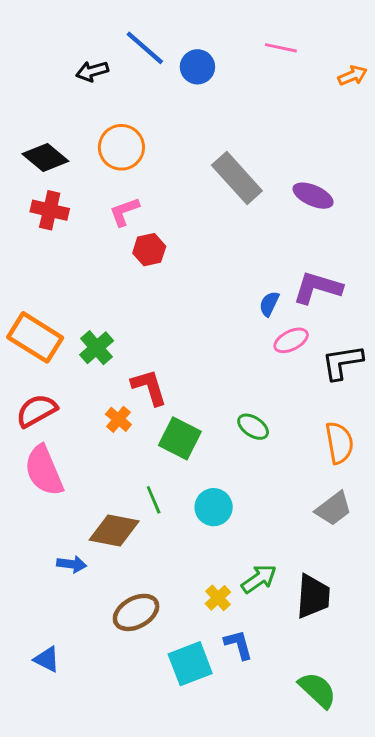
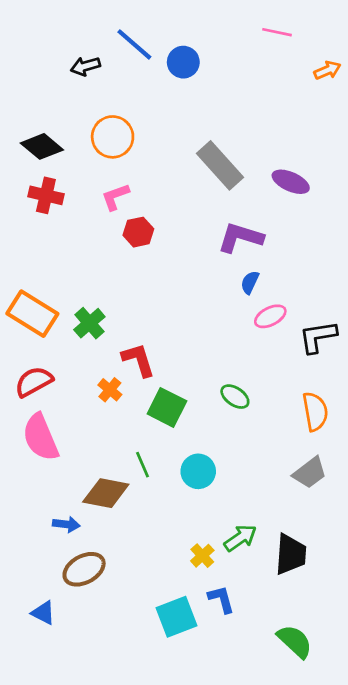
pink line: (281, 48) -> (277, 32), moved
purple L-shape: (317, 288) -> (240, 237), moved
brown ellipse: (136, 612) -> (84, 569), moved

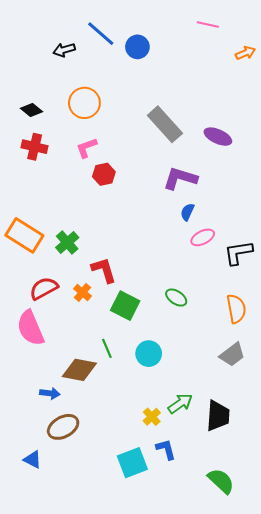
black diamond: (42, 146) -> (31, 110), size x0.7
red semicircle: (34, 382) -> (44, 288), moved

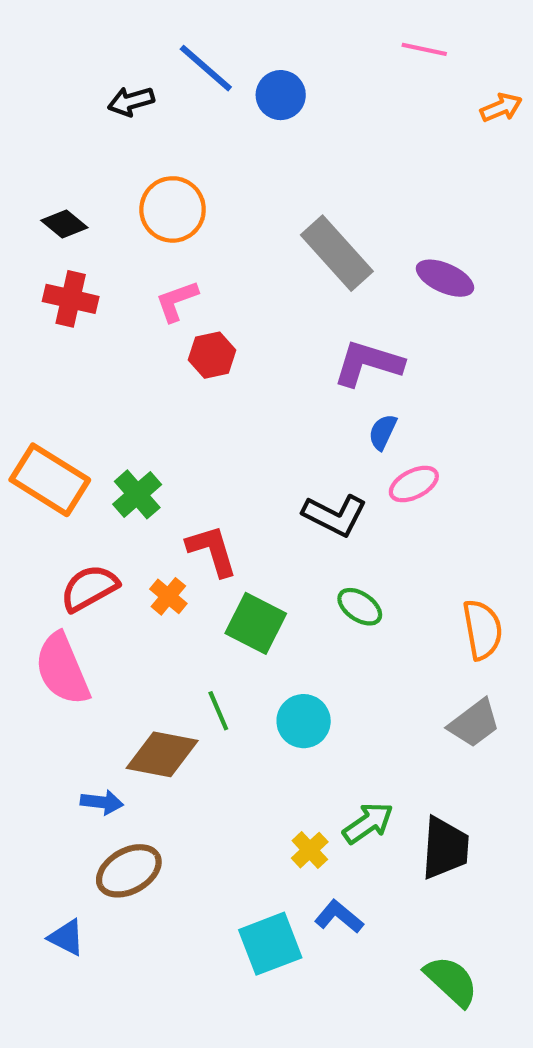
black L-shape: (238, 253) -> (335, 515), moved, turned -144
blue L-shape: (166, 449) -> (339, 917), turned -35

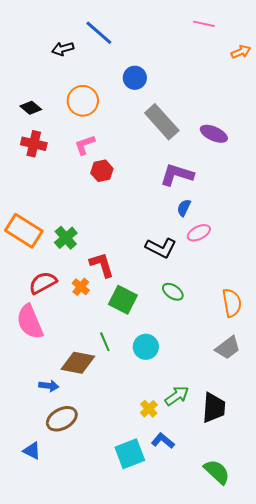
blue circle: (281, 95) -> (135, 78), moved

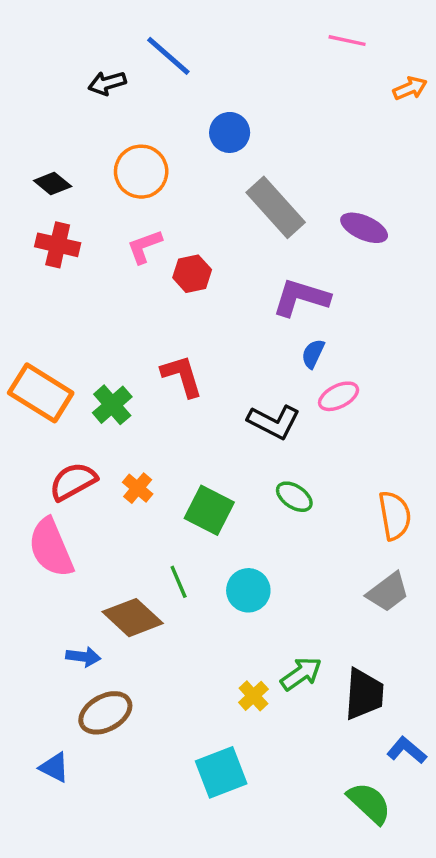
red hexagon: (102, 171) -> (192, 274), moved
red L-shape: (102, 265) -> (182, 376), moved
brown diamond: (78, 363) -> (133, 618), turned 32
blue L-shape: (163, 441) -> (407, 750), moved

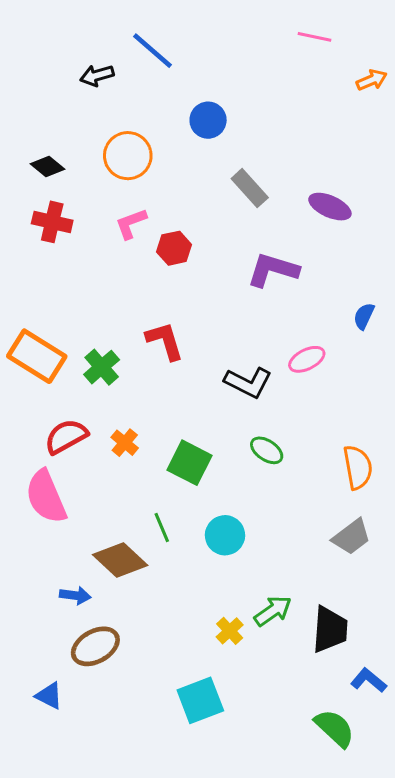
gray rectangle: (276, 207) -> (250, 188), size x0.7
blue semicircle: (313, 354) -> (364, 316), moved

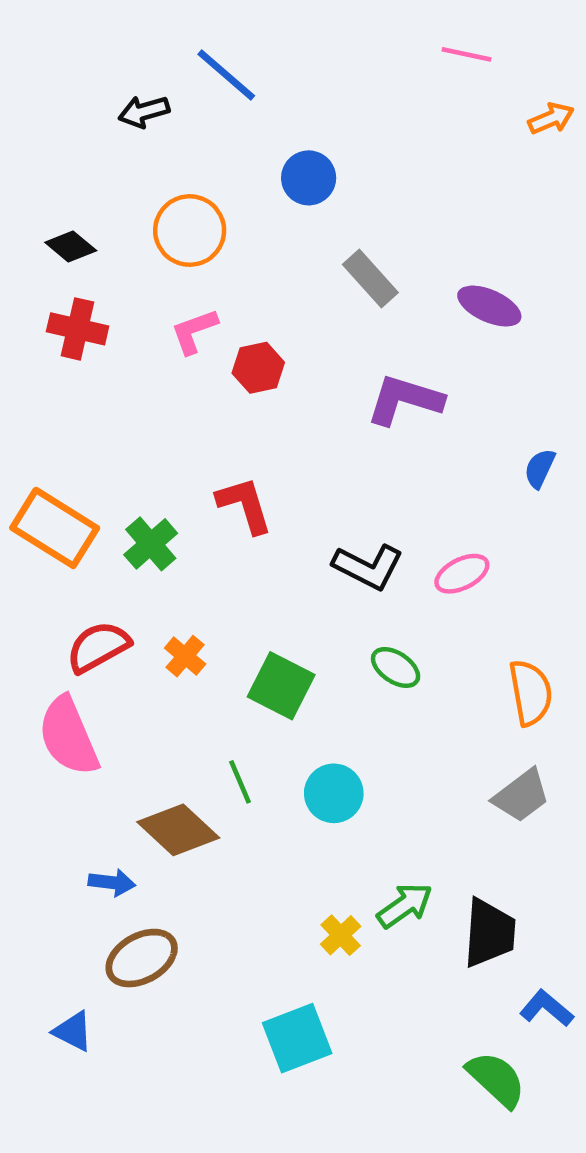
pink ellipse: (307, 359) -> (462, 574), moved

